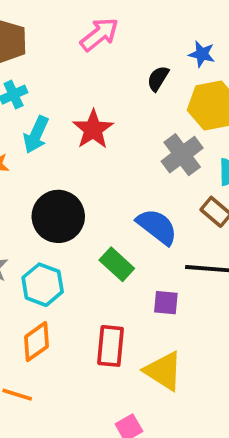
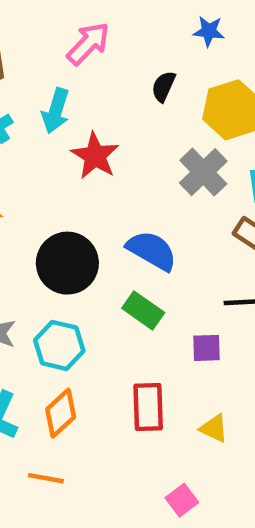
blue star: (202, 54) -> (209, 31), moved
cyan arrow: (36, 135) -> (56, 111), moved
blue semicircle: (157, 227) -> (152, 251), moved
yellow triangle: (164, 371) -> (214, 428), size x0.6

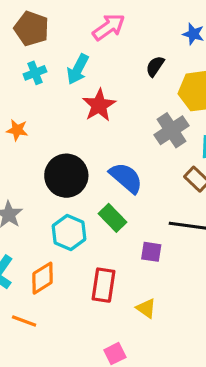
cyan hexagon: (59, 345) -> (69, 233), moved

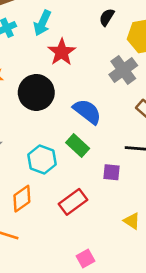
black circle: (66, 176) -> (36, 92), moved
red rectangle: (104, 285) -> (73, 202), turned 48
yellow triangle: (146, 308) -> (132, 221), moved

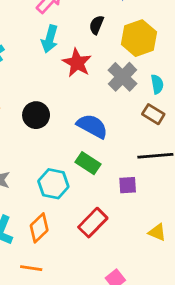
cyan arrow: (42, 23) -> (50, 39), moved
red star: (62, 52) -> (77, 63), moved
black circle: (36, 92) -> (36, 115), size x0.7

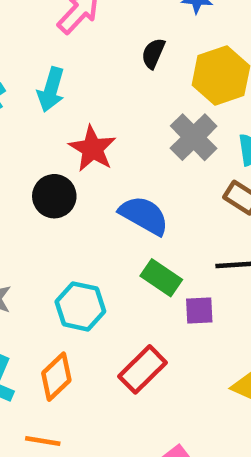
cyan arrow: (50, 39) -> (51, 90), moved
red star: (77, 63) -> (93, 149), moved
green rectangle: (88, 163) -> (161, 278), moved

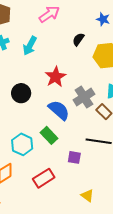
gray cross: (194, 137) -> (84, 97), moved
red star: (93, 149) -> (55, 77), moved
green rectangle: (161, 278) -> (49, 135), moved

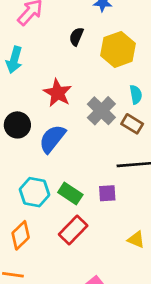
blue semicircle: (59, 110) -> (52, 139), moved, turned -80
green rectangle: (49, 135) -> (70, 193), moved

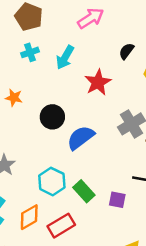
red star: (58, 93) -> (98, 82), moved
red rectangle: (73, 230) -> (61, 226), moved

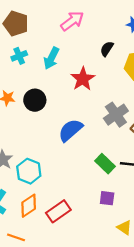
black circle: (52, 117) -> (35, 100), moved
cyan hexagon: (52, 181) -> (29, 171), moved
green rectangle: (84, 191) -> (105, 164), moved
purple square: (117, 200) -> (107, 198), moved

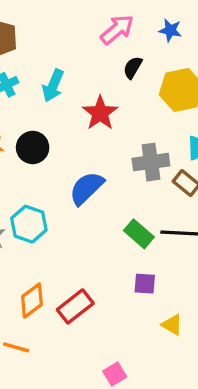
pink arrow: (72, 21) -> (117, 30), moved
gray cross: (116, 115) -> (151, 162), turned 30
cyan hexagon: (29, 171) -> (29, 224), moved

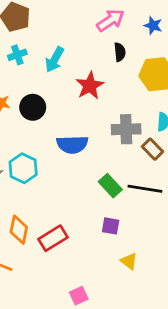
black semicircle: (133, 68) -> (120, 52), turned 138
blue semicircle: (87, 188) -> (72, 144), turned -144
orange diamond: (32, 301) -> (19, 230), turned -48

